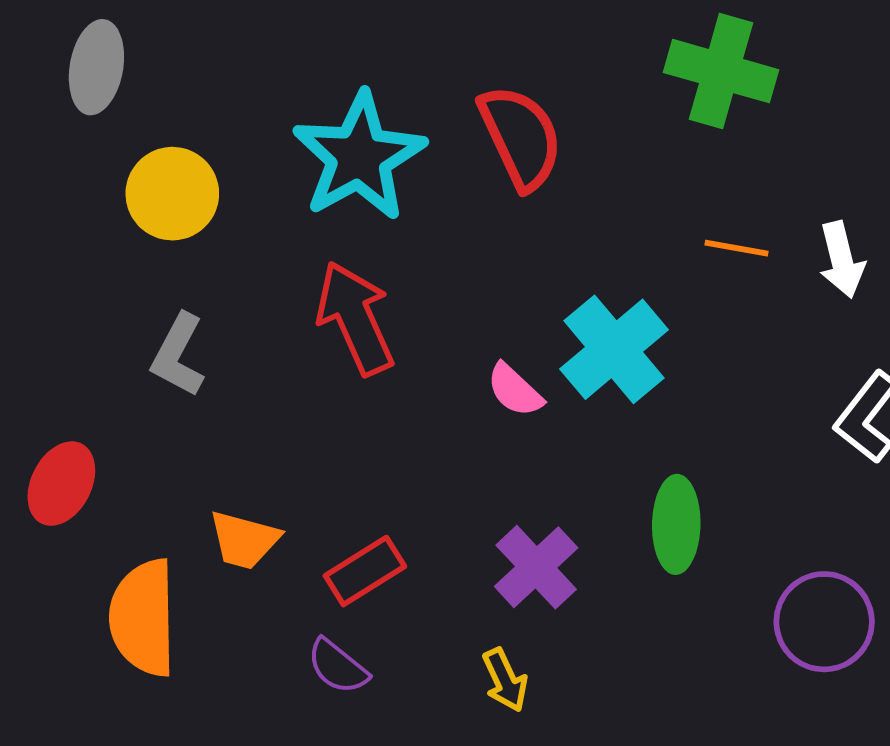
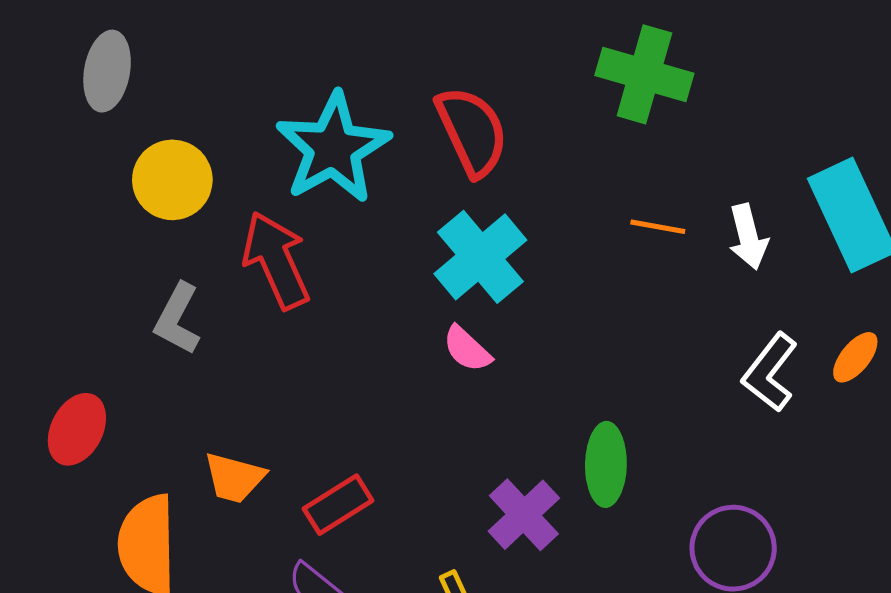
red arrow: (355, 318) -> (276, 260), moved
cyan cross: (614, 349) -> (480, 257), moved
purple cross: (536, 567) -> (524, 515), moved

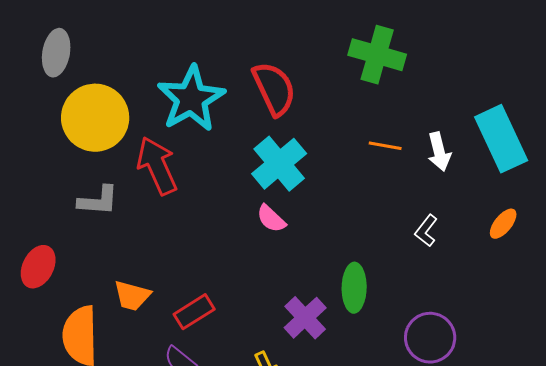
yellow circle: (172, 180) -> (95, 118), size x1.4
gray L-shape: (177, 319) -> (98, 201), turned -114
white L-shape: (770, 372) -> (426, 231), moved, size x0.7

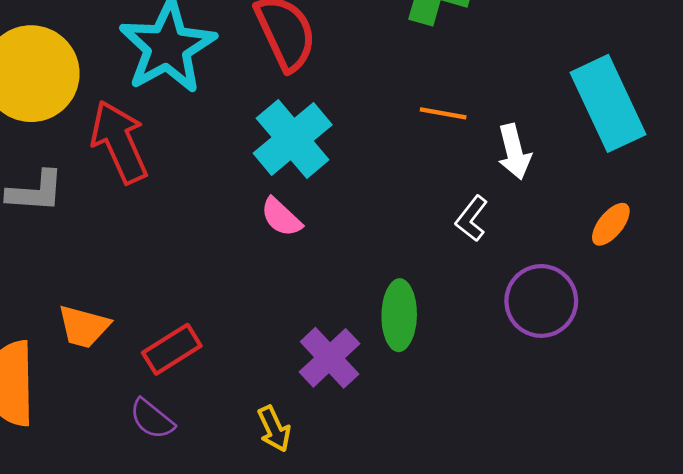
white arrow: (439, 152) -> (514, 152), moved
white L-shape: (426, 231) -> (472, 219), moved
purple circle: (430, 338) -> (541, 301), moved

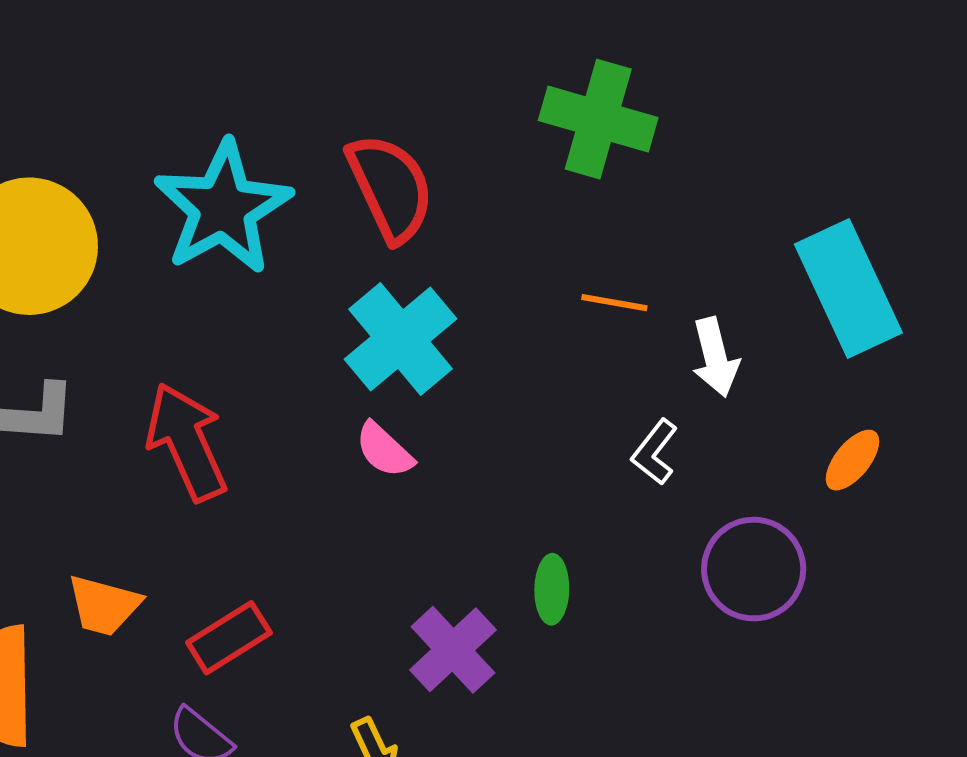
red arrow: (119, 142) -> (187, 442), moved
green ellipse: (399, 315) -> (552, 589), size x0.7

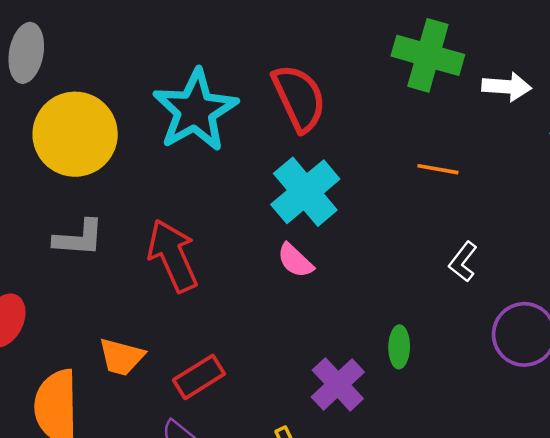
white arrow: (715, 357) -> (507, 87), moved, turned -72

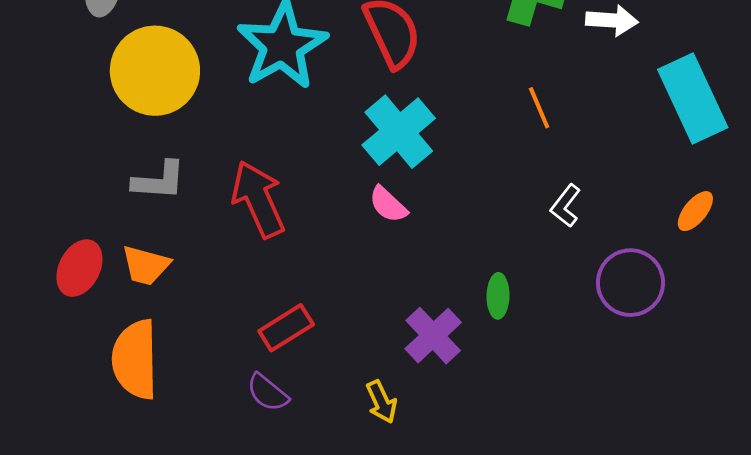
orange line: (438, 169) -> (539, 108), turned 57
orange trapezoid: (121, 357) -> (146, 265), moved

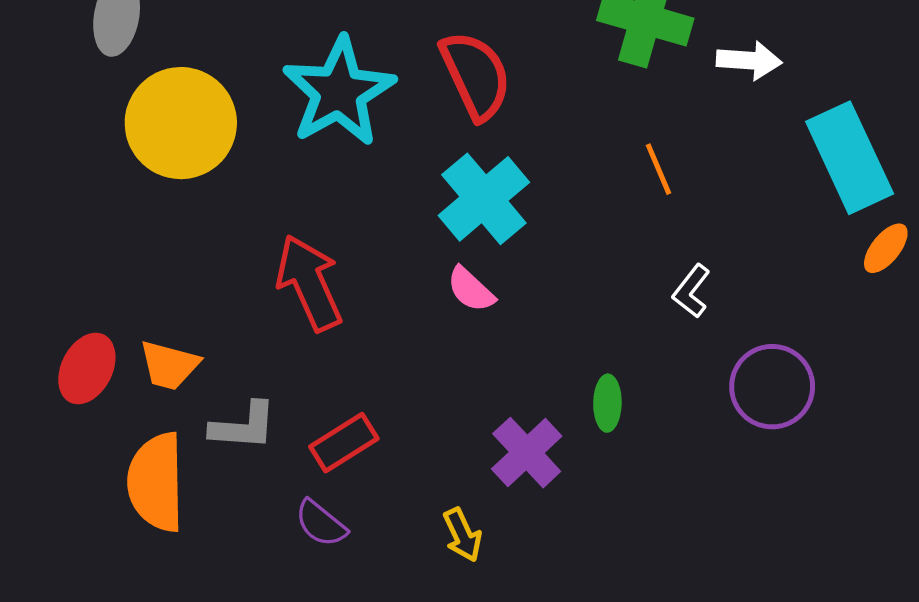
gray L-shape: (159, 181) -> (243, 426), moved
orange ellipse: (695, 211) -> (886, 248), moved

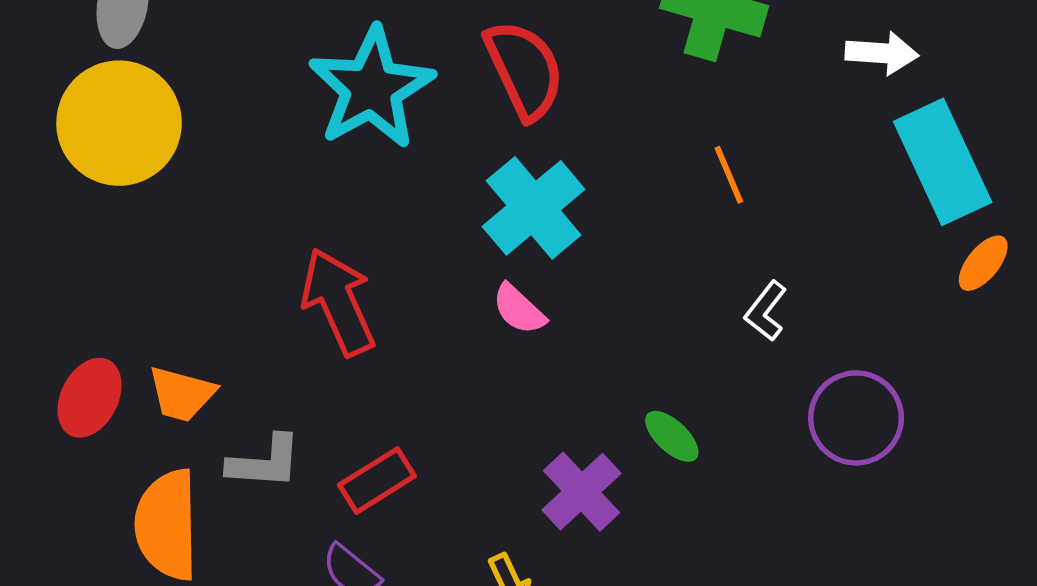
white arrow: (749, 60) -> (882, 53), moved
yellow circle: (181, 123) -> (119, 123), moved
green ellipse: (607, 403) -> (672, 436), turned -48

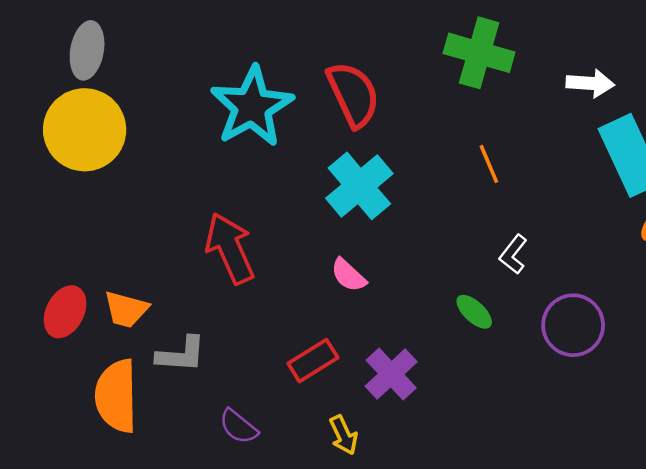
pink semicircle: (519, 309) -> (348, 275), moved
green ellipse: (672, 436) -> (474, 312), moved
red rectangle: (377, 481) -> (313, 361), moved

